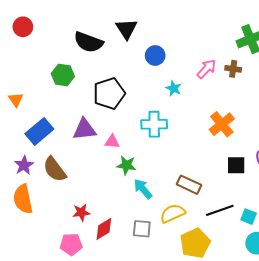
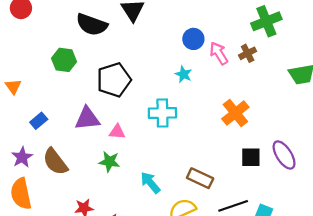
blue circle: (155, 56) -> (193, 39), moved
pink arrow: (206, 69) -> (219, 53), turned -75
brown cross: (233, 69) -> (248, 53), turned -35
blue rectangle: (39, 131) -> (39, 121), size x0.6
green star: (126, 165) -> (109, 162), moved

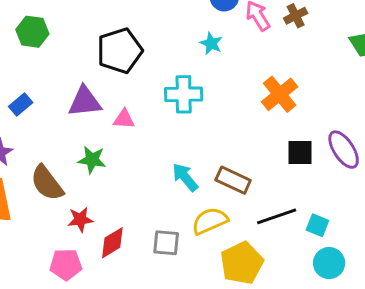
green hexagon: (64, 60) -> (32, 32), moved
brown semicircle: (55, 162) -> (47, 183), moved
green star: (109, 162) -> (92, 160), moved
cyan arrow: (150, 183) -> (185, 177), moved

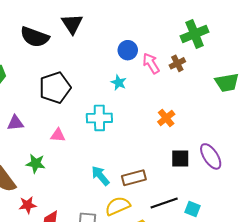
orange cross: (280, 94) -> (166, 118), size x0.7
purple triangle: (85, 102) -> (15, 123), moved, size x0.7
brown rectangle: (233, 180) -> (134, 178), turned -40

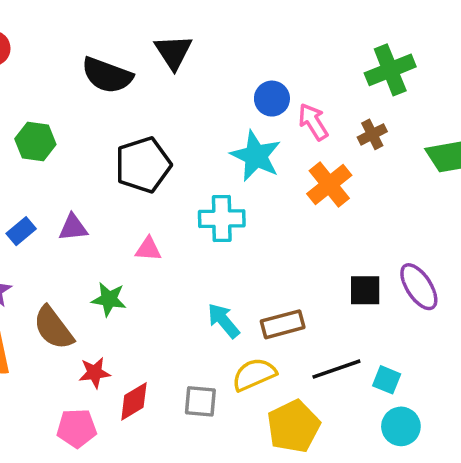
brown cross: (177, 63) -> (372, 134), moved
cyan star: (119, 83) -> (256, 156), size x1.8
orange cross: (166, 118) -> (329, 185), moved, size x1.4

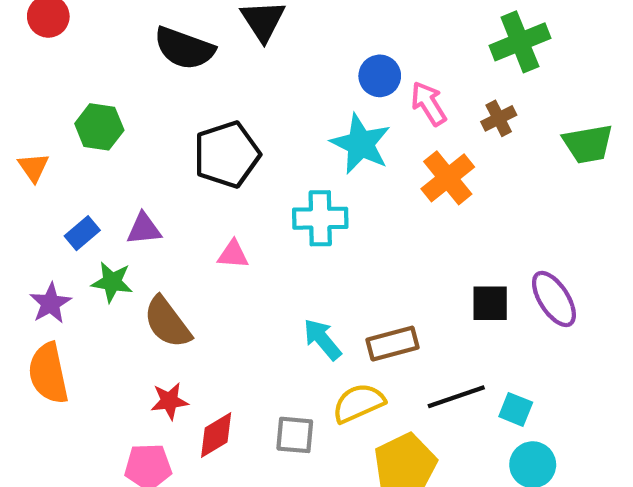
green star: (109, 299) -> (112, 282), moved
brown semicircle: (53, 328) -> (167, 322), moved

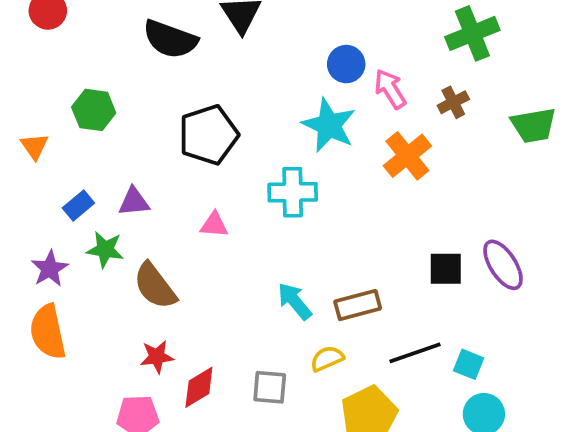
yellow semicircle: (358, 403) -> (327, 359), size x0.7

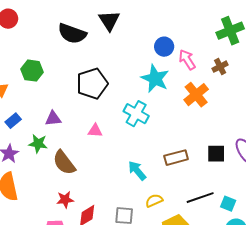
cyan cross: (293, 192) -> (136, 114), turned 30
blue rectangle: (78, 206) -> (13, 121), moved
brown rectangle: (358, 305) -> (176, 158), moved

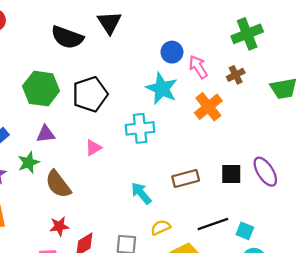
green hexagon: (32, 71) -> (41, 89), moved, size x1.4
cyan cross: (136, 114) -> (140, 128), turned -35
pink triangle: (95, 131) -> (93, 148), turned -35
green star: (38, 144) -> (29, 163), turned -30

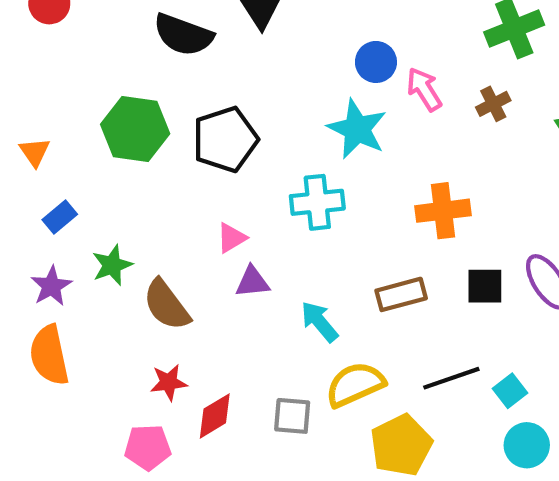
orange cross: (208, 107) -> (443, 211), moved, turned 32
purple triangle: (46, 134) -> (252, 282), moved
yellow semicircle: (161, 227) -> (355, 385), size x1.6
cyan square: (245, 231) -> (510, 391), turned 30

